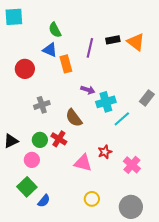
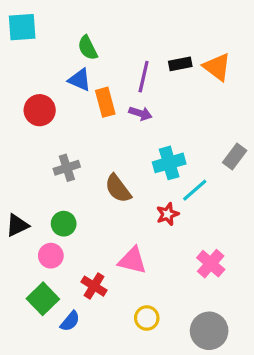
purple arrow: (88, 90) -> (140, 113), moved
red cross: (59, 139) -> (94, 286), moved
red star: (105, 152) -> (168, 214), moved

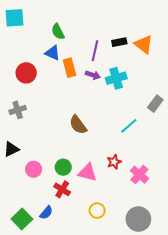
cyan cross: (169, 163) -> (116, 78), moved
gray cross: (67, 168) -> (18, 110), moved
red star: (168, 214) -> (114, 162), moved
green circle: (64, 224) -> (63, 167), moved
green square: (43, 299) -> (22, 219), moved

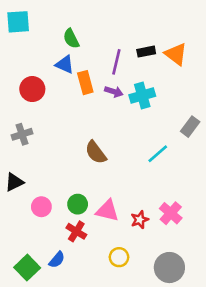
red star: (114, 162) -> (140, 220), moved

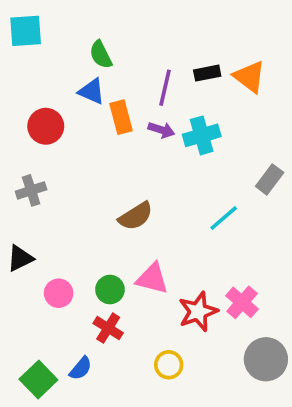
brown semicircle: (96, 152) -> (136, 216), turned -85
pink triangle: (107, 211) -> (152, 279), moved
red star: (140, 220) -> (198, 312), size x1.5
gray circle: (169, 268) -> (266, 359), moved

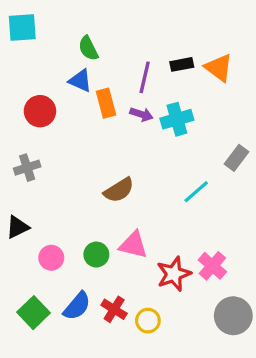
red cross: (108, 328) -> (114, 309), moved
blue semicircle: (81, 368) -> (77, 306), moved, size x1.4
green square: (38, 379) -> (34, 313), moved

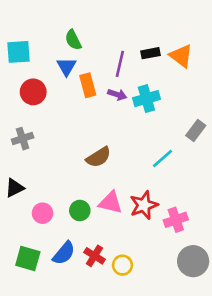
cyan square: (22, 27) -> (19, 52), moved
blue triangle: (80, 81) -> (66, 67), turned 36
pink cross: (212, 266) -> (176, 220), turned 30
red star: (174, 274) -> (144, 205), moved
green square: (34, 313) -> (28, 258), turned -30

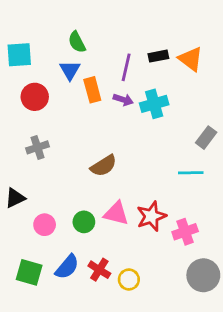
gray cross: (23, 139) -> (38, 147), moved
cyan line: (162, 159) -> (191, 173), moved, turned 40

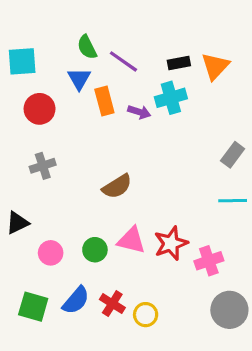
orange triangle: (191, 59) -> (215, 66), turned 36
purple line: (126, 67) -> (123, 61), moved, turned -68
cyan cross: (154, 104) -> (171, 98), moved
cyan line: (191, 173) -> (233, 201), moved

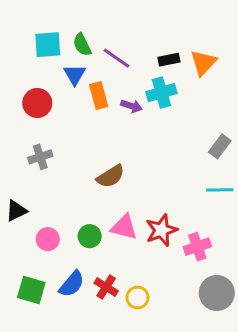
cyan square: (22, 61) -> (48, 45), moved

